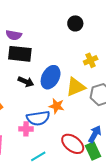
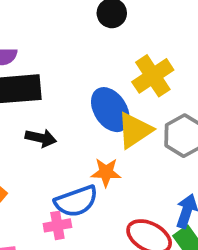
yellow cross: (91, 60) -> (153, 76), size x1.5
blue ellipse: (51, 77) -> (110, 110), moved, turned -50

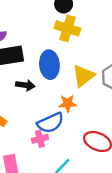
yellow cross: (153, 76) -> (68, 28), moved, turned -35
blue ellipse: (110, 110) -> (49, 65), moved, turned 32

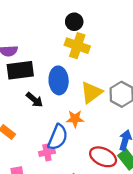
black arrow: (25, 85) -> (34, 100), turned 30
blue semicircle: (50, 123) -> (58, 137), turned -45

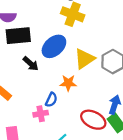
blue ellipse: (59, 80) -> (54, 46), turned 50
blue semicircle: (58, 137) -> (51, 100), size x0.6

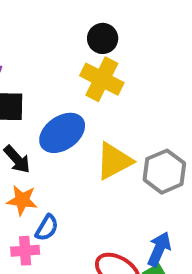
orange star: (68, 83) -> (22, 200), moved

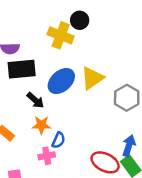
yellow cross: (102, 79) -> (61, 35), moved
yellow triangle: (114, 161) -> (92, 78), moved

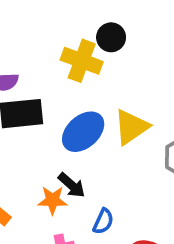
black arrow: (35, 100) -> (72, 185), moved
blue semicircle: (58, 140) -> (103, 221), moved

